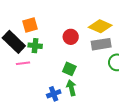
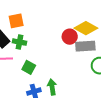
red circle: (71, 37) -> (70, 37), moved
green square: (69, 69) -> (29, 67), moved

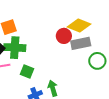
green cross: (19, 42) -> (15, 48), size x1.5

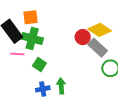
gray rectangle: (81, 43) -> (98, 48), turned 42

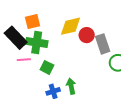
yellow diamond: (100, 30) -> (71, 26), moved, turned -40
gray rectangle: (98, 48) -> (103, 44), turned 36

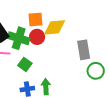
orange square: (33, 22) -> (36, 19), moved
red circle: (87, 35) -> (37, 37), moved

